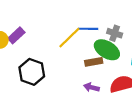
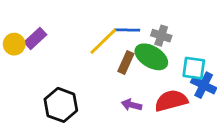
brown rectangle: (94, 62) -> (126, 63), moved, turned -56
black hexagon: (32, 72) -> (61, 105), moved

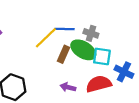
cyan square: (194, 68) -> (102, 56), moved

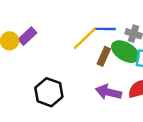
purple arrow: (68, 87) -> (109, 92), size x1.5

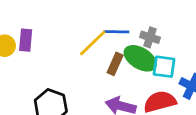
purple rectangle: (27, 36) -> (26, 40), turned -42

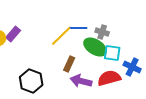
purple rectangle: (26, 40) -> (13, 34), turned 35
brown rectangle: (115, 64) -> (69, 64), moved

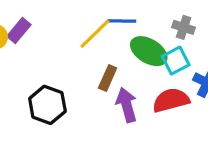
gray cross: (102, 32) -> (184, 27), moved
cyan square: (112, 53) -> (176, 61), turned -36
purple arrow: (81, 81) -> (127, 105), turned 60

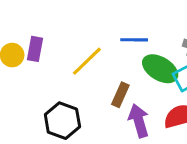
purple rectangle: (19, 31) -> (35, 49), turned -30
yellow line: (95, 34) -> (87, 61), moved

